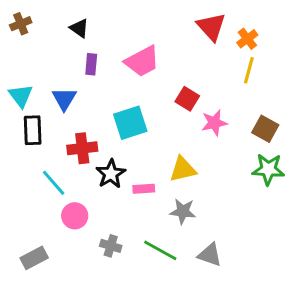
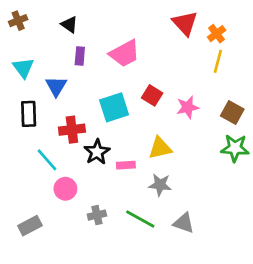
cyan triangle: (21, 96) -> (23, 68), moved
red square: (187, 99) -> (152, 95), moved
gray cross: (111, 246) -> (97, 215), turned -30

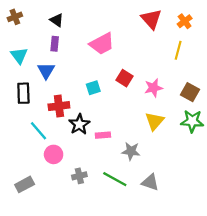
orange cross: (217, 34) -> (185, 21), moved
purple rectangle: (80, 56) -> (55, 44), moved
cyan square: (114, 107) -> (93, 88), size x0.6
yellow triangle: (160, 148) -> (155, 121), moved, turned -36

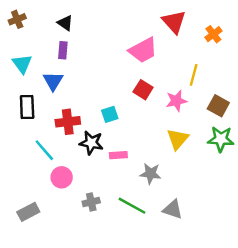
orange cross: (185, 21) -> (213, 34), moved
pink trapezoid: (102, 44) -> (143, 50), moved
yellow line: (178, 50) -> (194, 75), moved
cyan square: (93, 88) -> (110, 114), moved
black star: (79, 124) -> (91, 143), turned -30

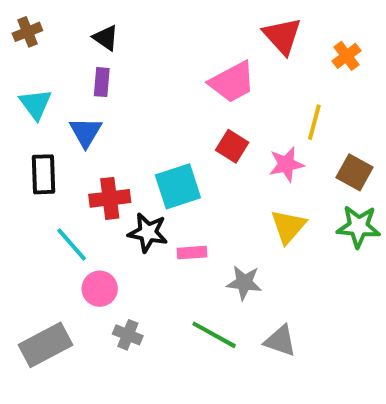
cyan square: (110, 114) -> (178, 186), size x1.6
gray cross: (91, 202) -> (128, 335), moved, turned 35
gray rectangle: (28, 212) -> (46, 345), size x1.4

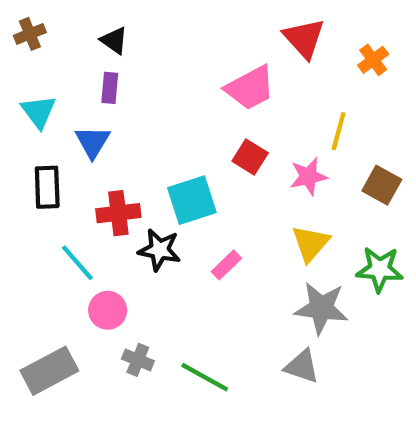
green star: (359, 226) -> (380, 269), moved
pink rectangle: (192, 253) -> (226, 265), moved, turned -40
gray star: (244, 283) -> (321, 308), moved, size x1.4
green line: (214, 335) -> (205, 377), moved

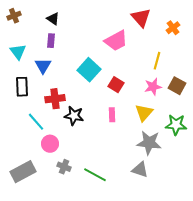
red square: (250, 157) -> (116, 85), moved
pink star: (308, 176) -> (153, 87), moved
cyan square: (192, 200) -> (89, 70), moved, turned -30
pink rectangle: (226, 265) -> (112, 115), moved, turned -48

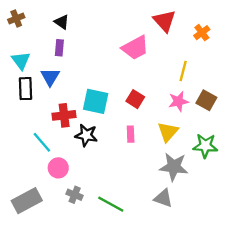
cyan square: (89, 70) -> (96, 101), moved, turned -30
black rectangle: (22, 87) -> (26, 89), moved

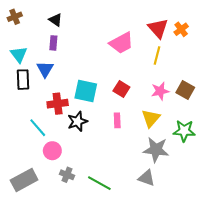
red triangle: (164, 21) -> (158, 28), moved
yellow line: (183, 71) -> (157, 55), moved
black star: (86, 135) -> (77, 121), turned -30

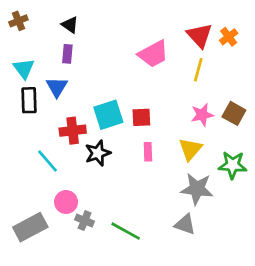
red square: (121, 89) -> (141, 117), moved, turned -35
cyan square: (86, 91) -> (108, 115), turned -30
pink circle: (52, 151) -> (66, 202), moved

